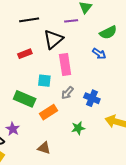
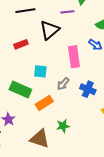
pink rectangle: (65, 65) -> (74, 57), moved
green star: (78, 128) -> (63, 126), moved
brown triangle: (44, 148) -> (40, 139), size x1.5

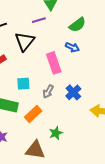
blue cross: (88, 89) -> (73, 92), turned 35

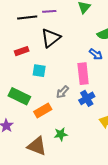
purple line: (39, 20) -> (49, 11), moved
pink rectangle: (54, 63) -> (83, 74), moved
cyan square: (23, 84) -> (39, 71), moved

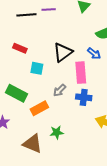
black triangle: (51, 38) -> (63, 52), moved
red rectangle: (22, 51) -> (20, 48), turned 40
blue cross: (87, 98) -> (84, 97), turned 35

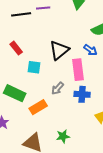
red rectangle: (20, 48) -> (16, 48), turned 32
green star: (57, 132) -> (63, 136), moved

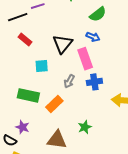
red rectangle: (16, 48) -> (25, 39), moved

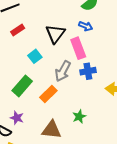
red rectangle: (25, 39) -> (18, 30), turned -72
cyan square: (42, 66) -> (35, 56), turned -32
gray arrow: (69, 81) -> (63, 71), size x1.5
green rectangle: (28, 95) -> (22, 86), turned -60

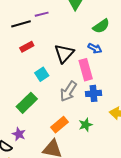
orange rectangle: (48, 94) -> (60, 125), moved
green star: (79, 117) -> (86, 125), moved

